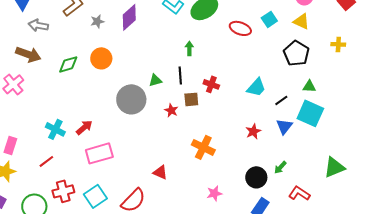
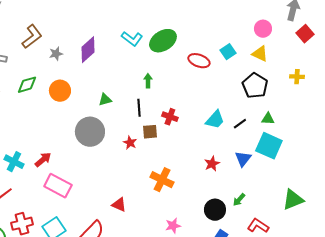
green diamond: (68, 64) -> (27, 85), moved
green triangle: (155, 80) -> (105, 100), moved
black line: (281, 100) -> (240, 124), moved
pink rectangle: (99, 153) -> (58, 186), turned 44

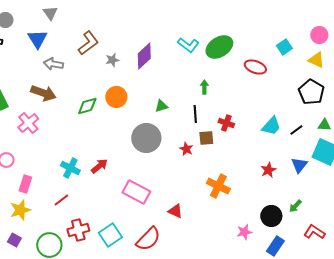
cyan square: (228, 52) -> (284, 47), moved
green diamond: (27, 85) -> (87, 106), moved
pink rectangle: (58, 186) -> (136, 192), moved
pink star: (173, 226) -> (244, 232), moved

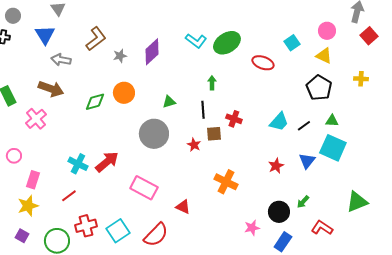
red arrow: (99, 166) -> (107, 162), size x1.4

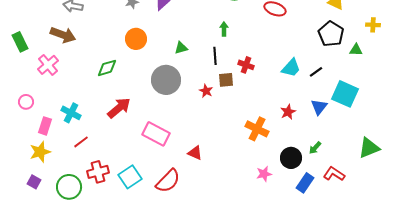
green diamond: (95, 102) -> (107, 68), moved
green triangle: (332, 121) -> (356, 50), moved
cyan cross: (78, 164) -> (71, 113), moved
orange cross: (226, 182) -> (257, 129), moved
blue rectangle: (283, 242) -> (305, 183), moved

